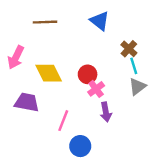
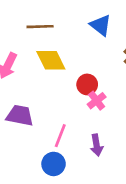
yellow diamond: (49, 73) -> (51, 60), moved
purple arrow: (106, 112) -> (97, 145), moved
blue circle: (80, 146) -> (54, 164), moved

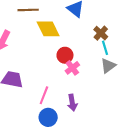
yellow diamond: (51, 60) -> (48, 29), moved
blue circle: (54, 164) -> (48, 117), moved

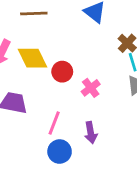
yellow diamond: (48, 29) -> (32, 58), moved
red circle: (65, 55) -> (62, 72), moved

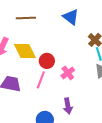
pink line: (54, 123) -> (41, 80), moved

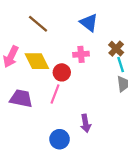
brown line: (26, 18) -> (38, 24), turned 42
pink cross: (68, 73) -> (81, 54), moved, turned 32

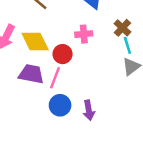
purple trapezoid: (21, 98) -> (31, 74), moved
blue circle: (60, 139) -> (60, 105), moved

